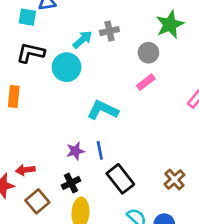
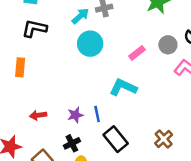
gray circle: (148, 53) -> (168, 45), moved
cyan circle: (67, 67) -> (90, 44), moved
cyan L-shape: (103, 110) -> (123, 87), moved
red arrow: (25, 170) -> (38, 115), moved

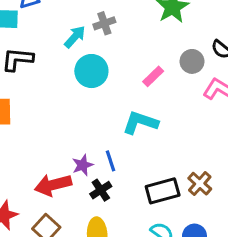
red arrow: (38, 115) -> (53, 185), moved, size x1.6
black rectangle: (116, 139) -> (163, 191), moved, turned -60
black cross: (72, 143) -> (101, 190), moved

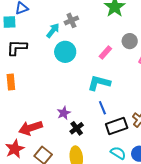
blue line: (110, 161) -> (102, 108), moved
red arrow: (53, 185) -> (31, 128), moved

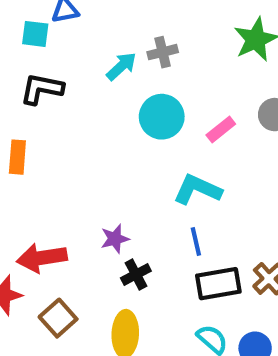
cyan circle: (65, 52) -> (162, 117), moved

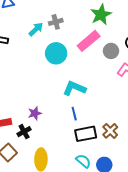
pink rectangle: (221, 129) -> (89, 41), moved, size x1.6
black cross: (136, 274) -> (24, 132), moved

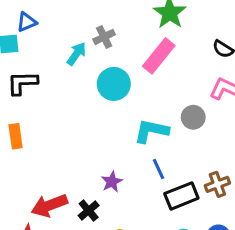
gray circle: (111, 51) -> (193, 117), moved
purple star: (35, 113) -> (112, 182), moved
brown cross: (110, 131) -> (217, 184), turned 35

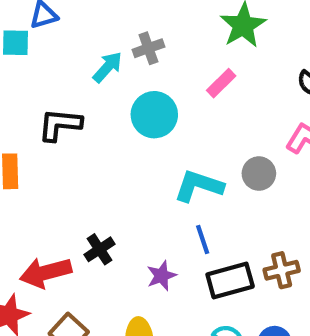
pink rectangle: (159, 56) -> (221, 83), size x0.6
black L-shape: (22, 83) -> (60, 125), moved
purple star: (112, 182) -> (161, 276), moved
black cross: (89, 211) -> (100, 249), moved

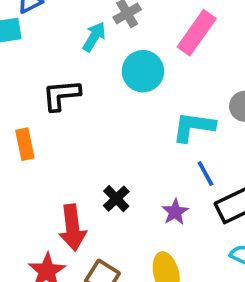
pink rectangle: (221, 83) -> (197, 33), size x1.6
red arrow: (46, 272) -> (72, 228), turned -72

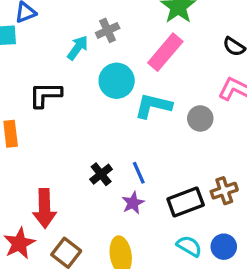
cyan L-shape: (193, 127) -> (153, 106), moved
blue line: (205, 173) -> (139, 173), moved
black cross: (116, 199) -> (101, 174), moved

